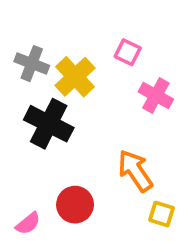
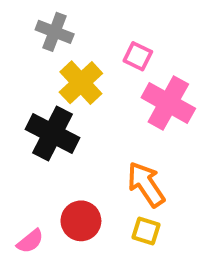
gray cross: (32, 64) -> (55, 32), moved
pink cross: (156, 96) -> (168, 103), size x1.4
yellow square: (162, 214) -> (146, 231), moved

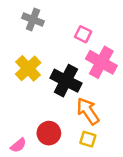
yellow cross: (81, 83) -> (28, 68), moved
black cross: (53, 133) -> (66, 81), moved

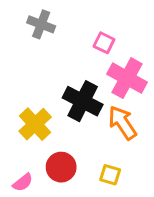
yellow cross: (28, 68) -> (35, 124), moved
orange arrow: (88, 111) -> (122, 123), moved

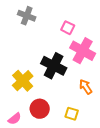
orange arrow: (122, 123) -> (86, 87), moved, size x0.7

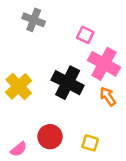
yellow cross: (23, 81) -> (19, 86), moved
orange arrow: (86, 87) -> (108, 96), moved

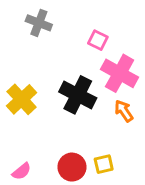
red circle: (50, 137) -> (72, 167), moved
yellow square: (90, 143) -> (104, 164), turned -30

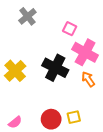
gray cross: (39, 23) -> (27, 16), turned 30

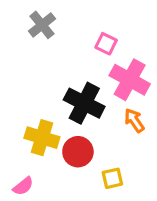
yellow cross: (15, 71) -> (42, 138), moved, turned -30
red circle: (51, 119) -> (78, 152), moved

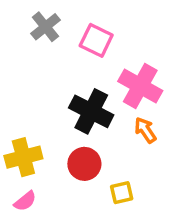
pink square: (106, 44) -> (96, 40), moved, size x1.4
yellow cross: (42, 138) -> (23, 157), moved, turned -32

